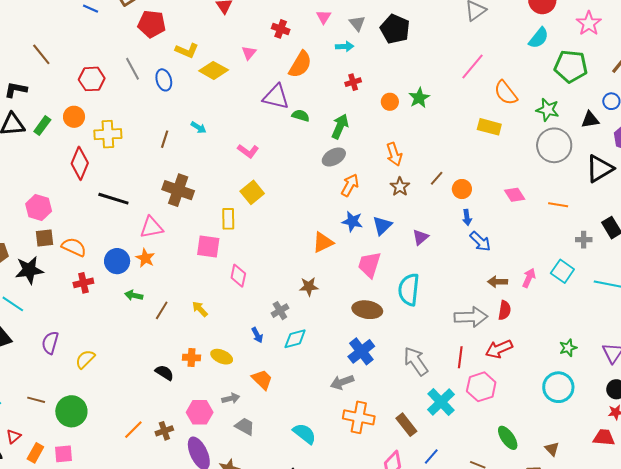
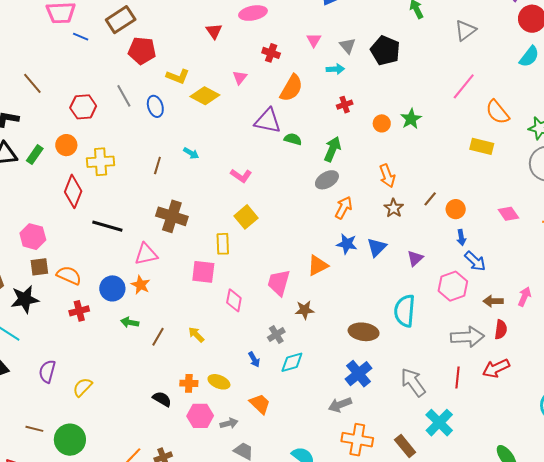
pink trapezoid: (369, 265) -> (279, 283), moved
pink hexagon: (481, 387) -> (453, 286), moved
pink hexagon: (200, 412) -> (200, 416), moved

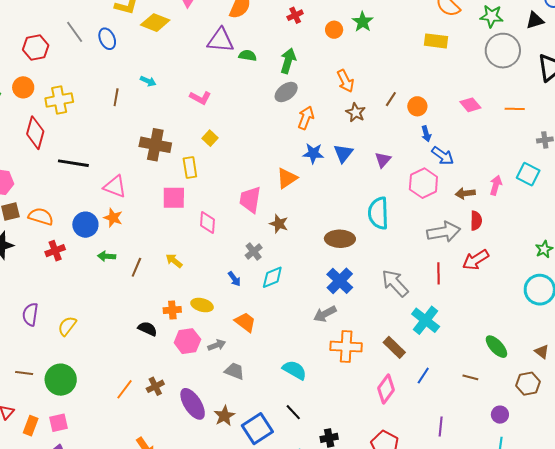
brown cross: (172, 216) -> (155, 145), moved
yellow square: (246, 217) -> (210, 138), size x0.7
pink triangle: (146, 254) -> (115, 187), turned 40
brown star: (305, 310) -> (279, 224), turned 30

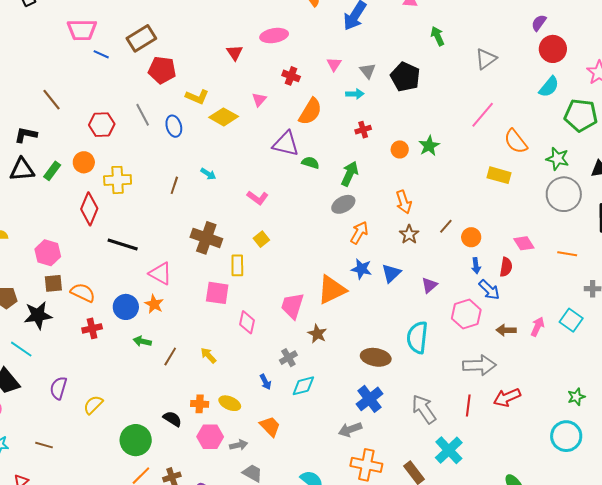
orange triangle: (287, 178) -> (332, 290), size x1.4
red semicircle: (476, 221) -> (506, 267), moved
green circle: (61, 380) -> (136, 440), moved

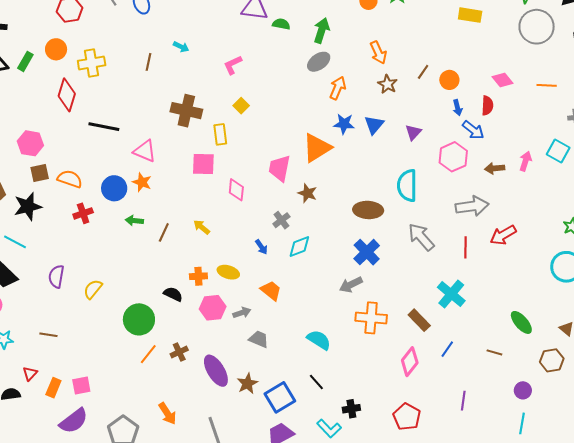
pink L-shape: (258, 198) -> (233, 65), turned 125
gray arrow: (424, 409) -> (421, 237), moved

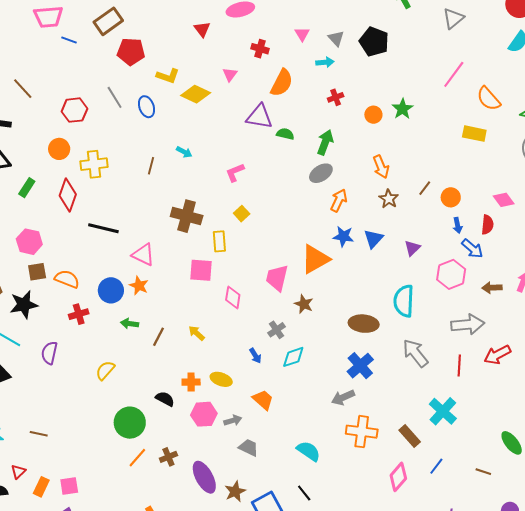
green rectangle: (25, 61) -> (27, 188), moved
purple semicircle: (56, 276) -> (49, 353), moved
yellow semicircle: (93, 289) -> (105, 370), moved

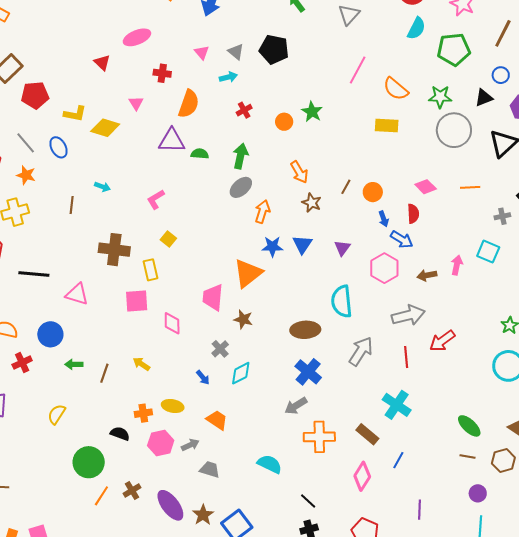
orange star: (139, 286) -> (26, 175), moved
gray arrow: (415, 353) -> (361, 351), turned 80
brown line: (483, 472) -> (467, 456), moved
black line: (304, 493) -> (308, 501), moved

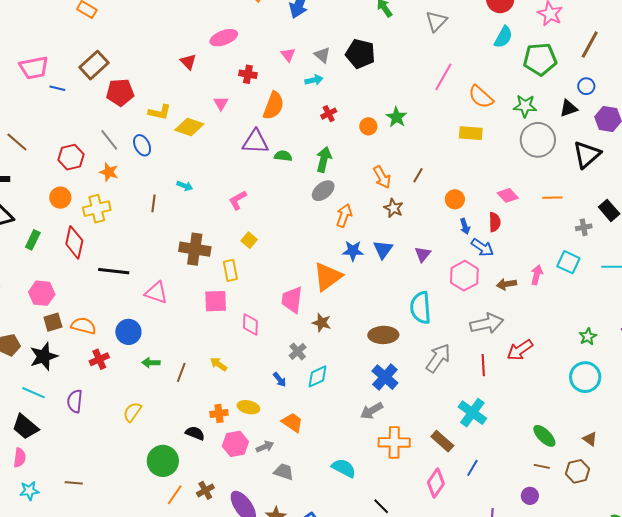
brown line: (346, 187) -> (418, 175), moved
purple circle: (478, 493) -> (530, 496), moved

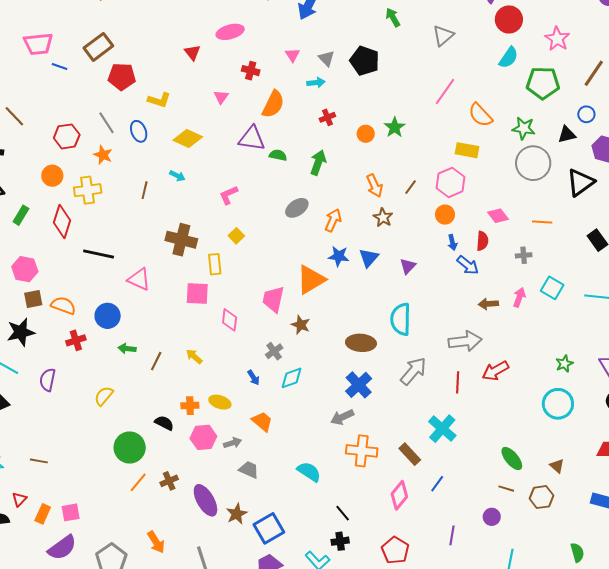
yellow diamond: (189, 127) -> (188, 139), moved
gray ellipse: (323, 191) -> (297, 208), moved
gray cross: (584, 227) -> (524, 255), moved
pink hexagon: (464, 276) -> (450, 182), moved

